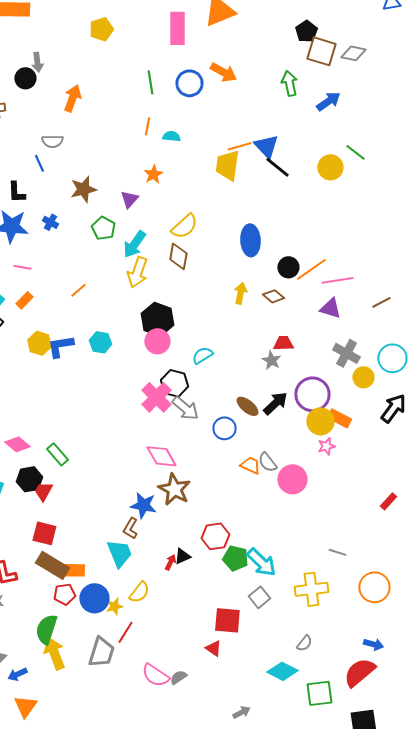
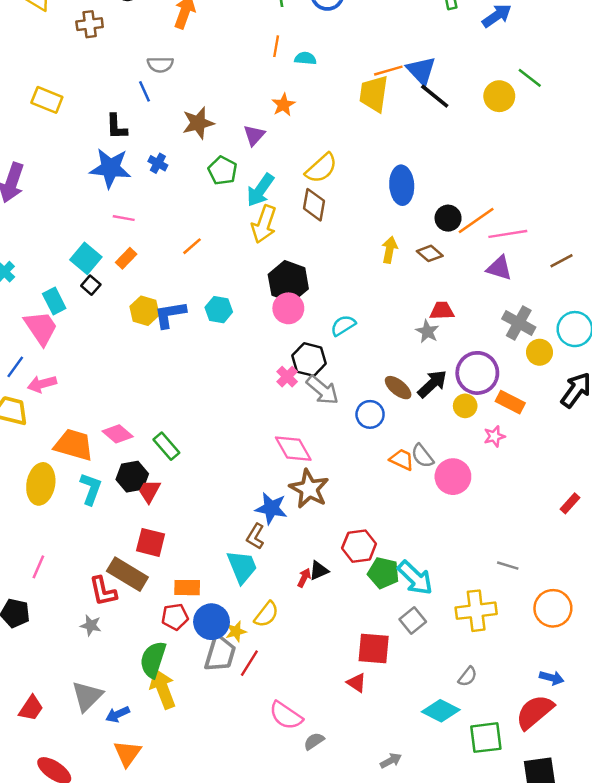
pink cross: (156, 397) -> (287, 377), size x0.6
yellow circle: (320, 421) -> (465, 406), moved, size x0.7
brown rectangle: (52, 565) -> (127, 574), moved
gray trapezoid: (101, 652) -> (220, 653), moved
gray semicircle: (178, 677) -> (314, 741), moved

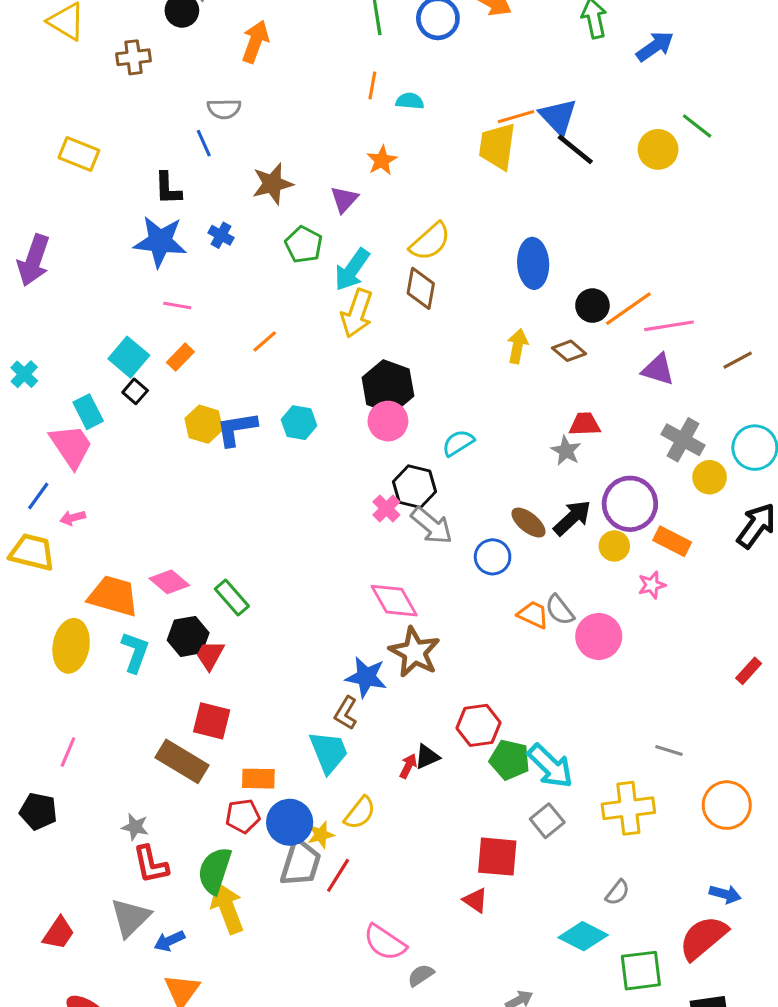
pink arrow: (42, 384) -> (73, 518), size x0.7
red L-shape: (103, 591) -> (151, 864), moved

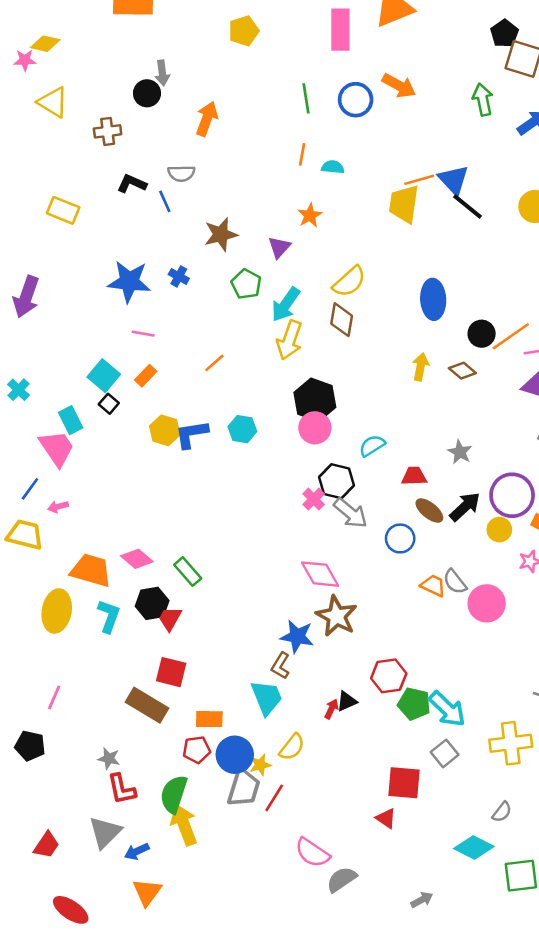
black L-shape: (168, 188) -> (132, 184), moved, turned 116
red trapezoid: (585, 424) -> (414, 476), moved
gray semicircle: (421, 975) -> (342, 879), size x1.4

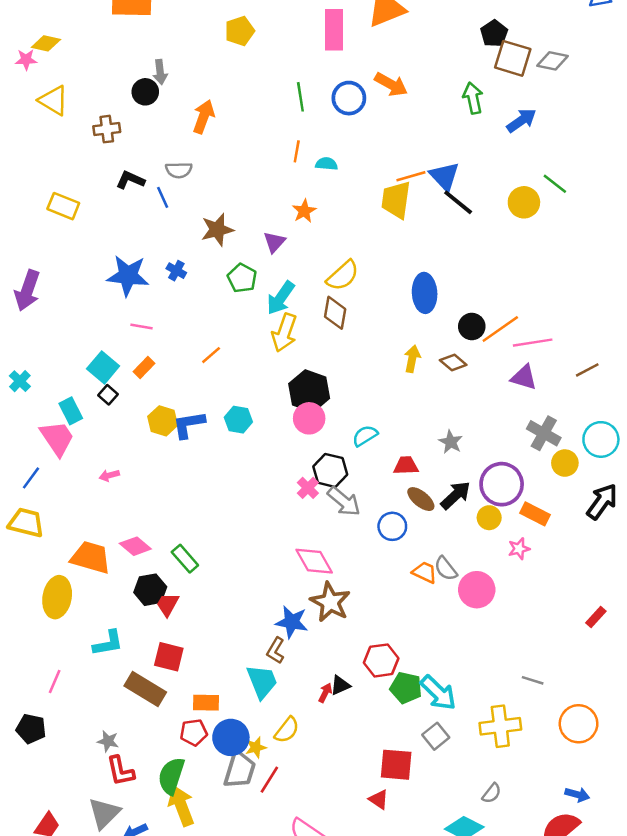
pink arrow: (58, 507) -> (109, 475), moved
cyan L-shape: (109, 616) -> (108, 643), moved, turned 60

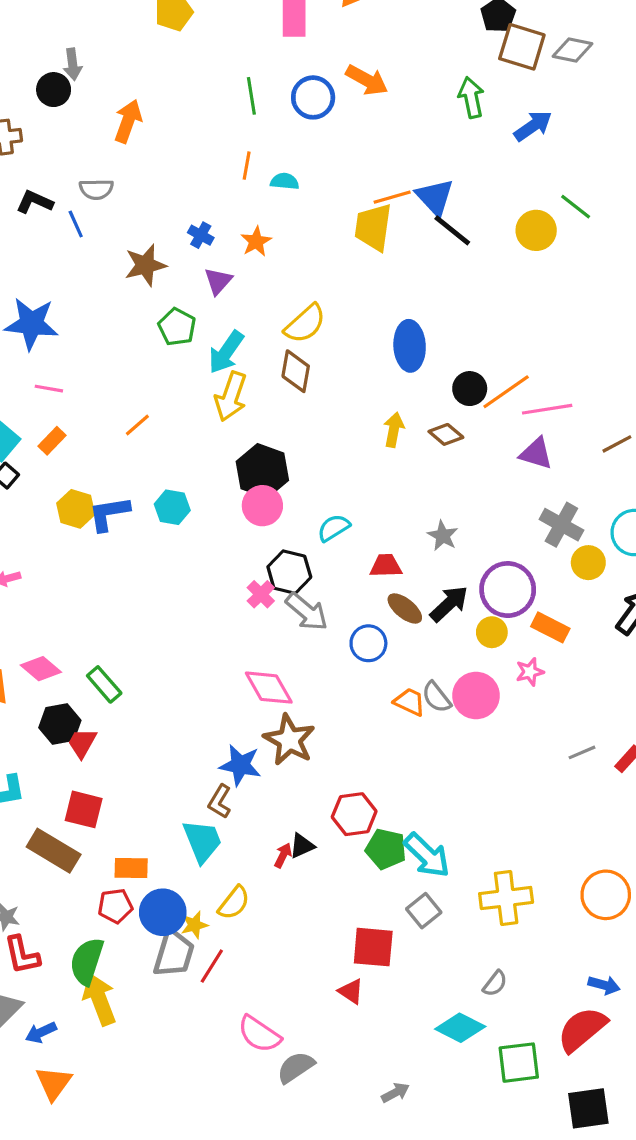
blue cross: (176, 271) -> (201, 235), moved
pink circle: (477, 590) -> (476, 696), moved
gray line: (533, 680) -> (582, 752), moved, turned -40

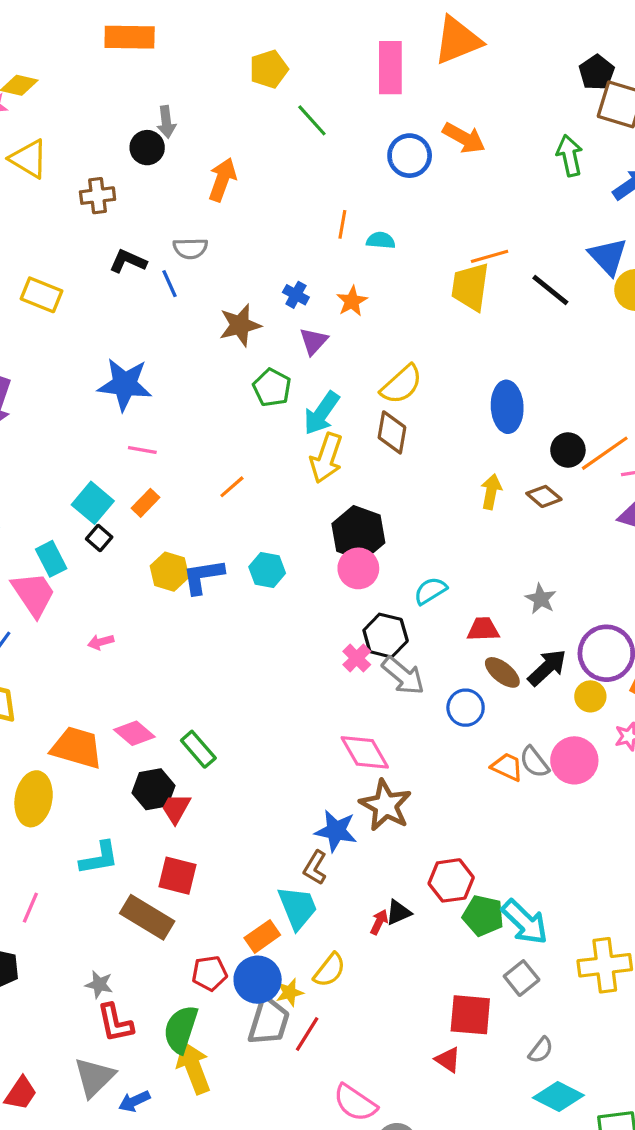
green line: (251, 96) -> (312, 120), moved, turned -33
blue triangle: (435, 197) -> (608, 256), moved
orange rectangle: (131, 868) -> (262, 936), moved, turned -36
gray semicircle: (495, 983) -> (541, 1050), moved

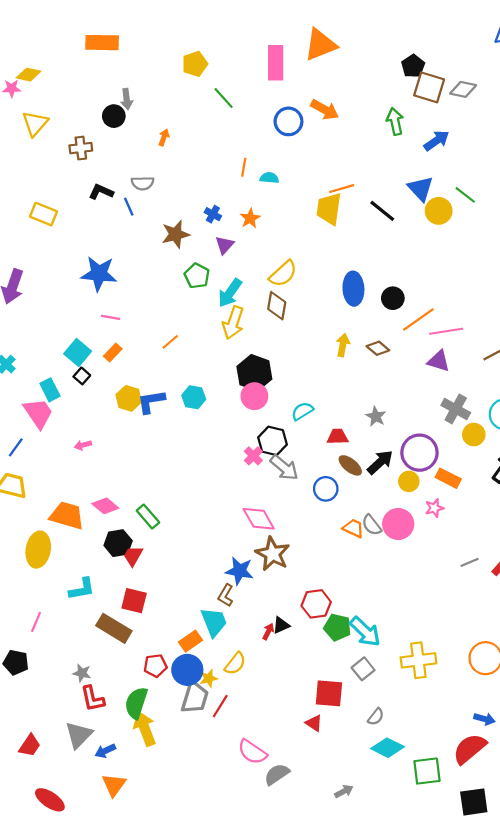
yellow triangle: (29, 159) -> (35, 124), turned 40
orange arrow: (222, 180) -> (164, 137), size x0.6
black circle: (568, 450) -> (393, 298), moved

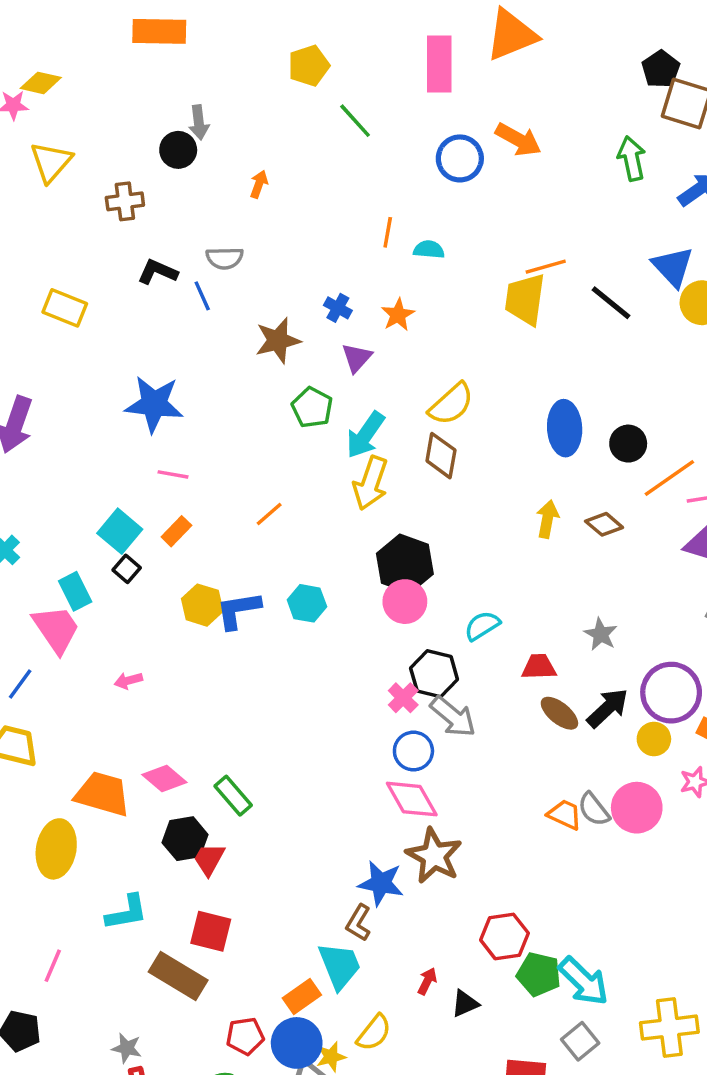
blue circle: (326, 489) -> (413, 751), moved
black triangle: (281, 625) -> (465, 1003), moved

